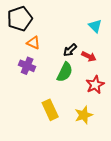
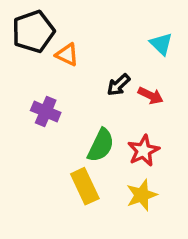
orange triangle: (33, 43) -> (67, 55), moved
green semicircle: (65, 72) -> (101, 145), moved
red star: (95, 85) -> (143, 151), moved

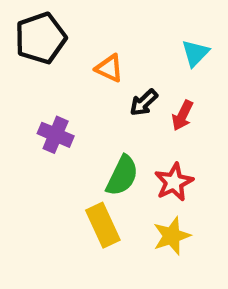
cyan triangle: (161, 44) -> (195, 53), turned 30
orange triangle: (67, 55) -> (109, 68), moved
red arrow: (151, 95) -> (182, 115), turned 90

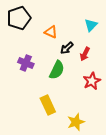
green semicircle: (122, 176) -> (57, 70), moved
red star: (174, 182) -> (92, 81), moved
yellow star: (172, 236) -> (76, 122), moved

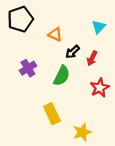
purple cross: (26, 63) -> (28, 68), turned 35

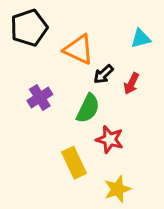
cyan triangle: (99, 27) -> (141, 39), turned 32
orange triangle: (55, 34) -> (79, 49), size x1.5
red star: (100, 88) -> (110, 139), moved, turned -30

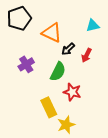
yellow star: (117, 189) -> (66, 125), moved

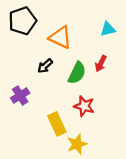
black arrow: (68, 49) -> (45, 66), moved
purple cross: (26, 64) -> (20, 95), moved
green semicircle: (58, 72) -> (77, 73), moved

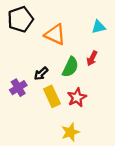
black arrow: (45, 66) -> (41, 74), moved
red star: (84, 106) -> (77, 97), turned 30
yellow rectangle: (57, 124) -> (52, 96), moved

